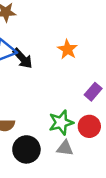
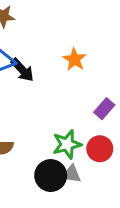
black circle: (26, 149) -> (51, 176), moved

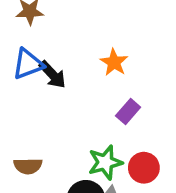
purple rectangle: (104, 109) -> (128, 111), moved

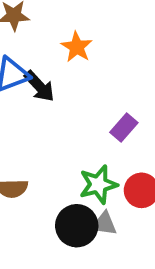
orange star: (114, 62) -> (77, 47), moved

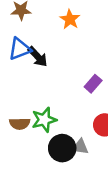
orange star: (77, 47) -> (70, 19), moved
green star: (98, 184) -> (44, 120), moved

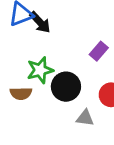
green star: (44, 120) -> (40, 70), moved
black circle: (62, 148) -> (66, 87), moved

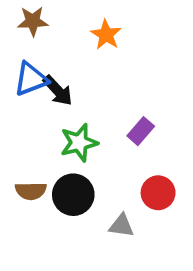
green star: (40, 70) -> (79, 143), moved
black circle: (66, 87) -> (73, 195), moved

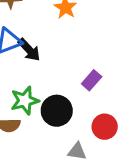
green star: (79, 143) -> (25, 101), moved
black circle: (73, 195) -> (57, 111), moved

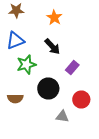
black arrow: (29, 50) -> (52, 46), moved
green star: (25, 101) -> (26, 64), moved

